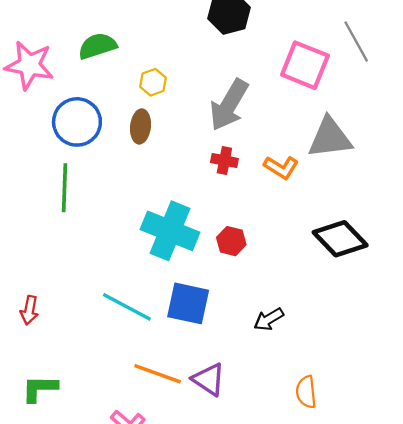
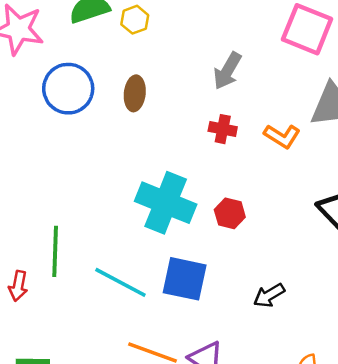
yellow hexagon: (153, 82) -> (135, 20), moved
gray arrow: (229, 105) -> (227, 71), size x0.7
green line: (65, 188) -> (55, 251), moved

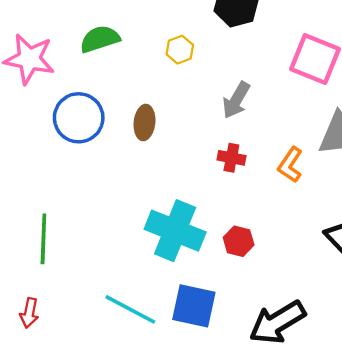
yellow hexagon: (135, 20) -> (180, 50), moved
orange L-shape: (282, 136) -> (290, 165), turned 92
green line: (55, 251) -> (43, 239), moved
black arrow: (269, 295) -> (277, 322), size x1.8

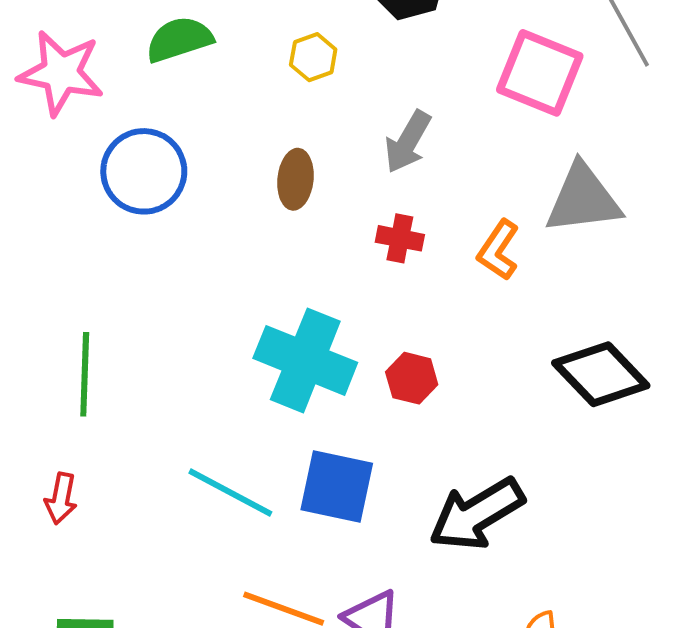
brown ellipse: (144, 122) -> (295, 179), moved

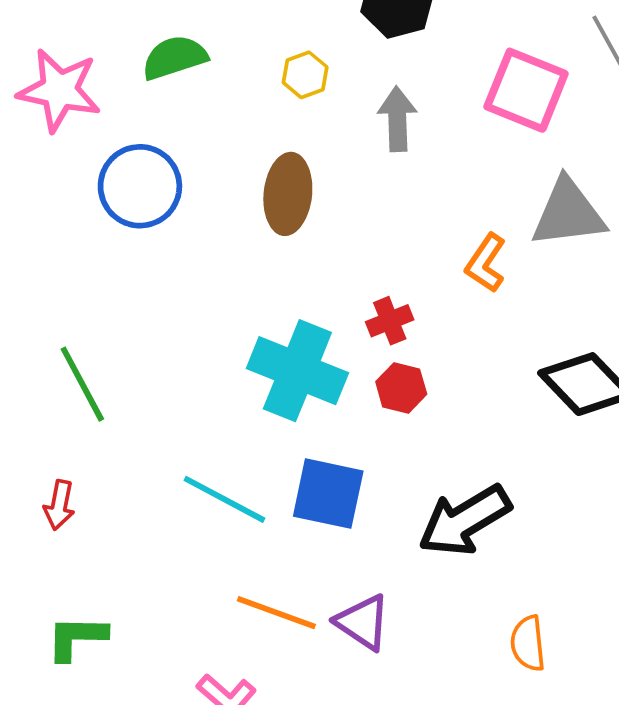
gray arrow: (408, 142) -> (397, 119), moved, turned 148
brown ellipse: (295, 179) -> (288, 194), size x1.4
red cross: (400, 238) -> (390, 321), moved, turned -33
green line: (85, 374) -> (82, 384), turned -30

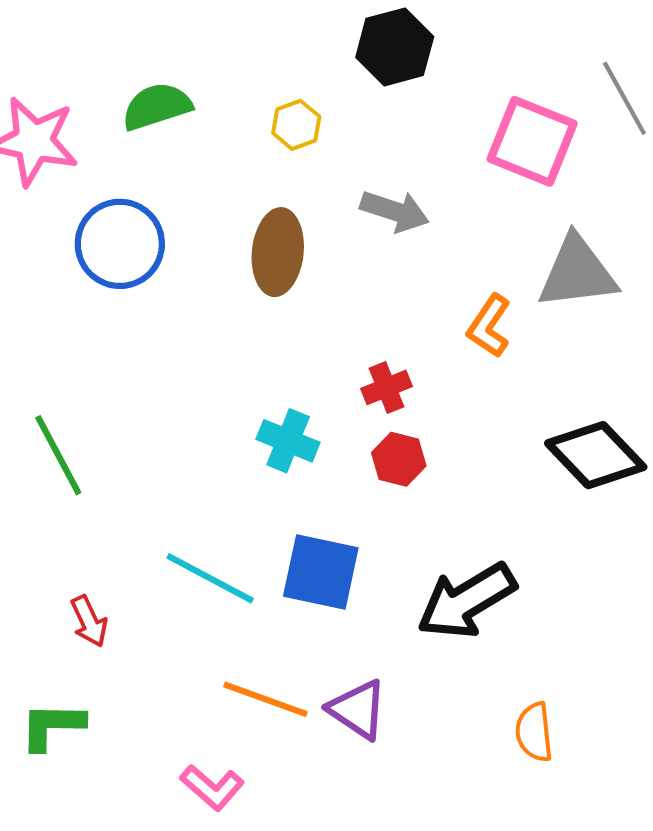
gray arrow: (397, 119) -> (395, 211), moved, turned 110
cyan cross: (297, 371) -> (288, 441), size x0.6
red arrow: (59, 505) -> (89, 621), moved, turned -36

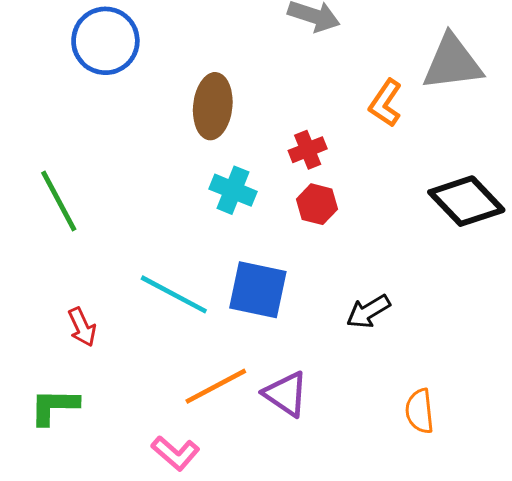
brown ellipse: (278, 252) -> (213, 106), moved
black arrow: (466, 601) -> (368, 312), size x0.6
orange line: (265, 699) -> (216, 386), turned -48

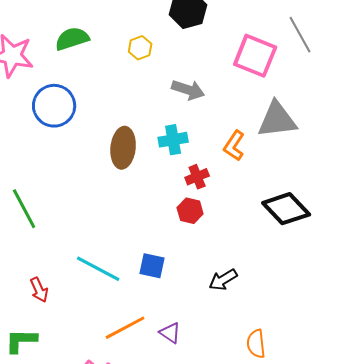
red cross: (308, 150) -> (197, 177), moved
cyan cross: (233, 190) -> (173, 140), moved, turned -32
blue square: (258, 290) -> (152, 266), size x0.7
purple triangle: (286, 394) -> (170, 333), size x0.7

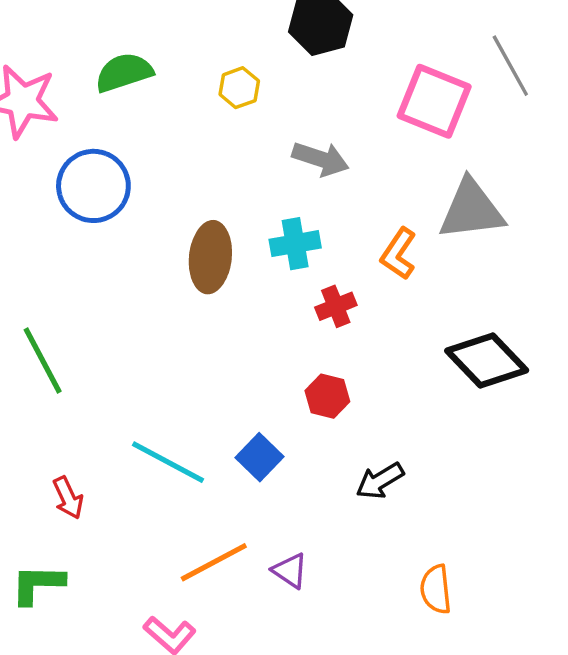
red hexagon: (190, 211) -> (327, 396), moved
blue square: (152, 266) -> (260, 457), turned 32

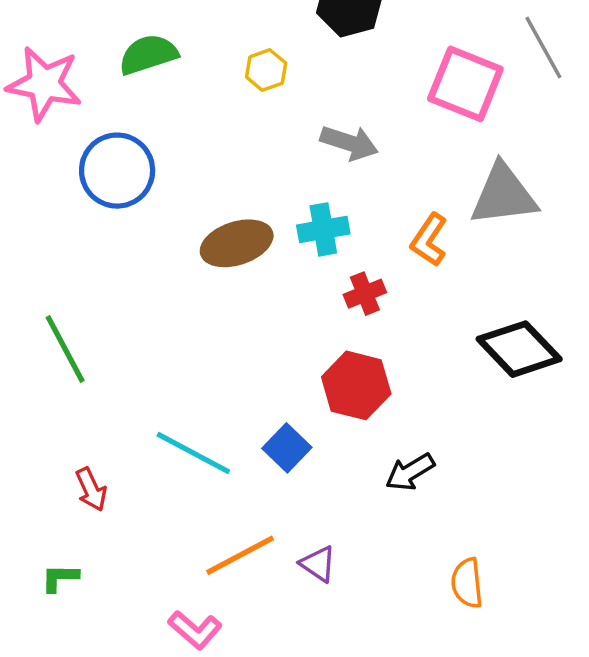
brown ellipse: (210, 257) -> (237, 243), turned 66
red hexagon: (327, 396) -> (356, 385), size x1.5
green L-shape: (38, 584) -> (60, 578), size x0.7

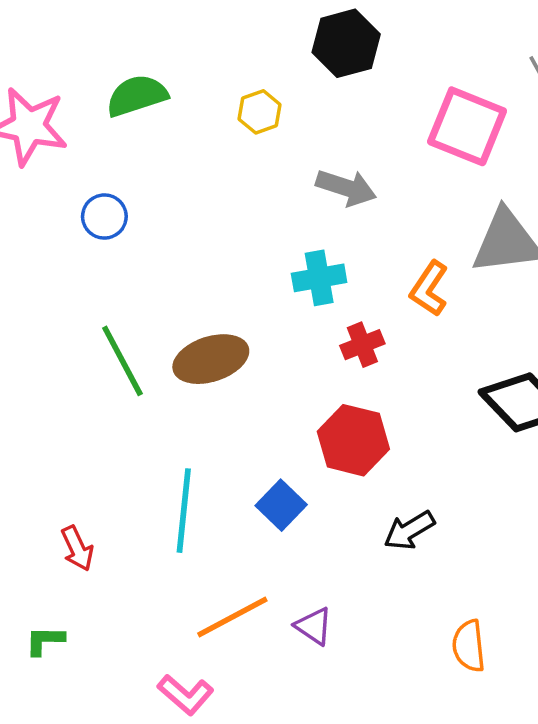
blue circle: (117, 171) -> (104, 217), size x0.6
brown ellipse: (237, 243) -> (211, 359), moved
green line: (65, 349) -> (122, 361), moved
cyan line: (193, 453) -> (184, 511), turned 68

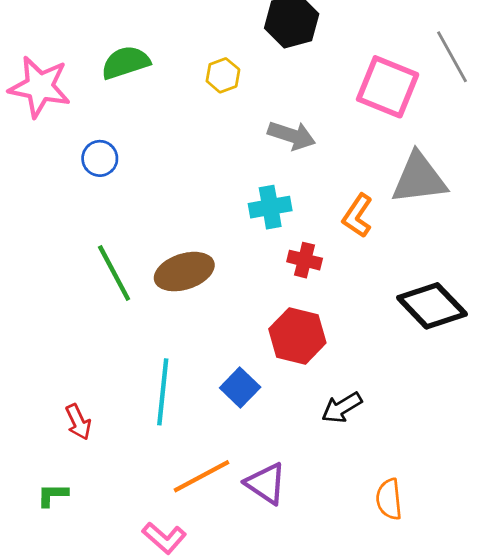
red cross: (362, 345) -> (305, 260), turned 36
purple triangle: (314, 626) -> (266, 483), size x1.4

